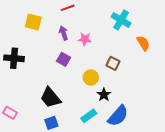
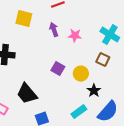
cyan cross: (121, 20) -> (110, 35), moved
purple square: (64, 59) -> (58, 69), moved
black trapezoid: (50, 98) -> (27, 94), moved

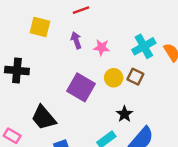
cyan cross: (110, 35) -> (144, 46), turned 30
purple square: (58, 69) -> (81, 87), size x1.6
yellow circle: (81, 74) -> (114, 78), moved

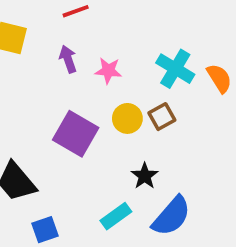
cyan cross: (144, 46) -> (175, 69), turned -30
brown square: (135, 77) -> (162, 117), turned 35

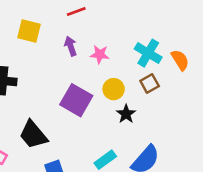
brown square: (162, 117) -> (150, 84), moved
black star: (145, 176) -> (126, 114), moved

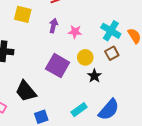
purple arrow: (71, 46) -> (53, 26), turned 32

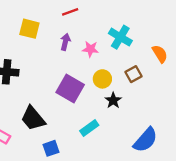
cyan cross: (111, 31) -> (120, 37), moved
cyan rectangle: (79, 110) -> (89, 128), moved
blue semicircle: (109, 110) -> (145, 140), moved

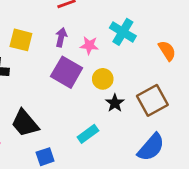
yellow square: (29, 29) -> (21, 40), moved
brown square: (134, 74) -> (152, 100), moved, size x1.6
purple square: (70, 89) -> (67, 72), moved

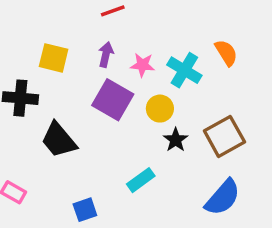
cyan cross: (123, 32) -> (184, 70), moved
orange semicircle: (167, 51) -> (226, 53), moved
black trapezoid: (25, 123) -> (59, 140), moved

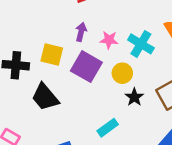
yellow square: (54, 58) -> (52, 55), moved

